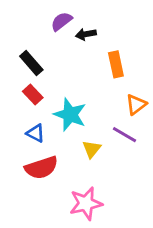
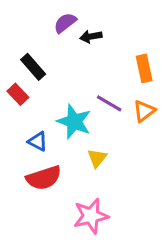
orange rectangle: (116, 64) -> (144, 68), moved
red rectangle: (33, 94) -> (18, 94), moved
purple line: (125, 135) -> (109, 103), moved

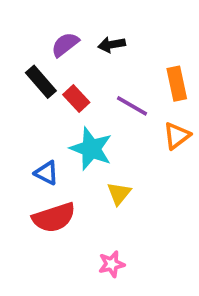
purple semicircle: (65, 23) -> (65, 45), moved
red rectangle: (18, 94) -> (76, 99), moved
purple line: (109, 103) -> (132, 106), moved
pink star: (91, 216) -> (112, 264), size x0.6

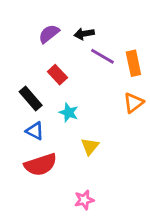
black rectangle: (41, 82) -> (31, 98), moved
purple line: (132, 106) -> (102, 56), moved
cyan star: (91, 149) -> (69, 113), size x0.6

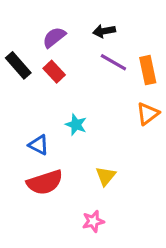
black arrow: (84, 34) -> (104, 31), moved
red rectangle: (57, 75) -> (54, 72), moved
black rectangle: (31, 98) -> (18, 65), moved
yellow triangle: (90, 146) -> (106, 176), moved

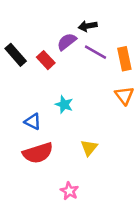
purple semicircle: (54, 37) -> (67, 42), moved
orange triangle: (148, 114) -> (124, 95), turned -30
pink star: (93, 221) -> (69, 191), moved, turned -30

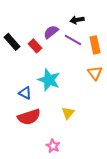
black arrow: (88, 26) -> (77, 20), moved
cyan star: (64, 105) -> (49, 80), size x1.6

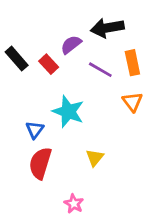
black arrow: (77, 20) -> (107, 28), size x1.6
purple line: (73, 40) -> (100, 70), moved
blue triangle: (25, 93) -> (35, 130), turned 40
red semicircle: (29, 117) -> (40, 163), turned 125

